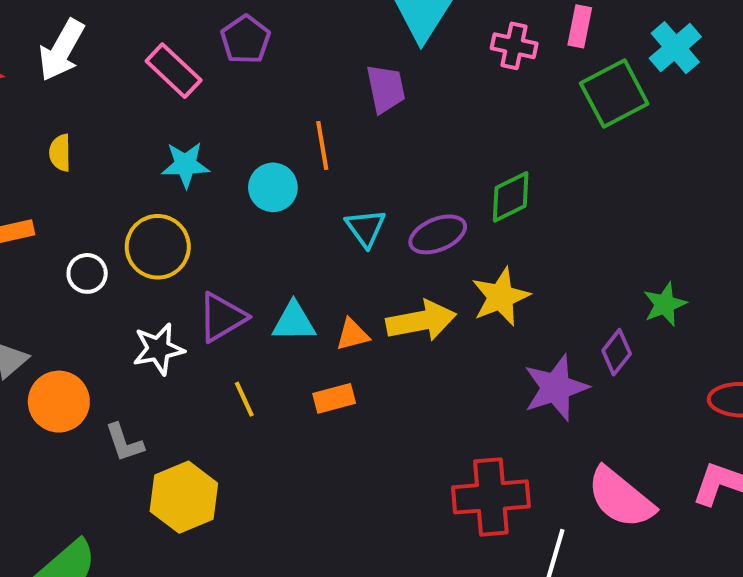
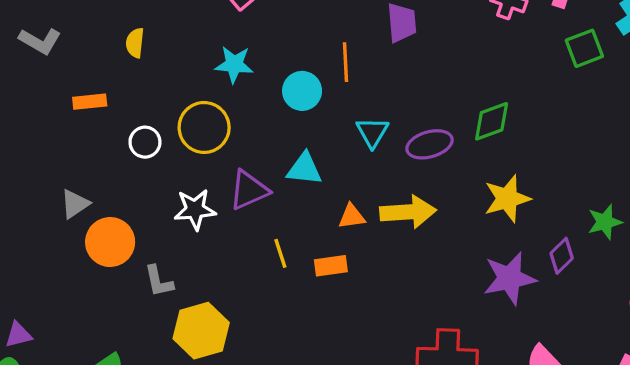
green square: (614, 94) -> (584, 48), size x0.7
yellow star: (501, 297) -> (507, 199), moved
cyan triangle: (294, 322) -> (304, 169), moved
yellow line: (244, 399) -> (280, 253), moved

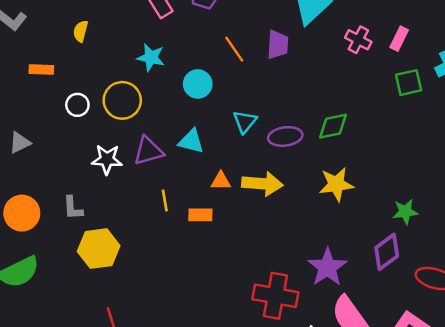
orange line: (346, 62) -> (234, 49), moved, turned -40
orange circle: (110, 242) -> (22, 213), moved
purple diamond: (562, 256) -> (387, 252), moved, size x1.4
purple star: (510, 278) -> (327, 267), moved, turned -30

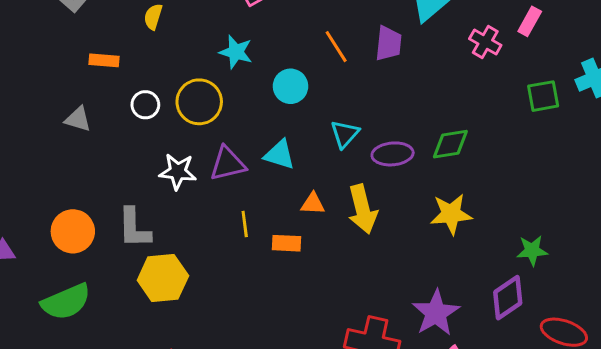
pink rectangle: (399, 39) -> (530, 21), moved
gray triangle: (20, 143) -> (78, 119), moved, turned 40
yellow arrow: (262, 184) -> (363, 209), turned 69
gray L-shape: (73, 208) -> (134, 228), size x1.4

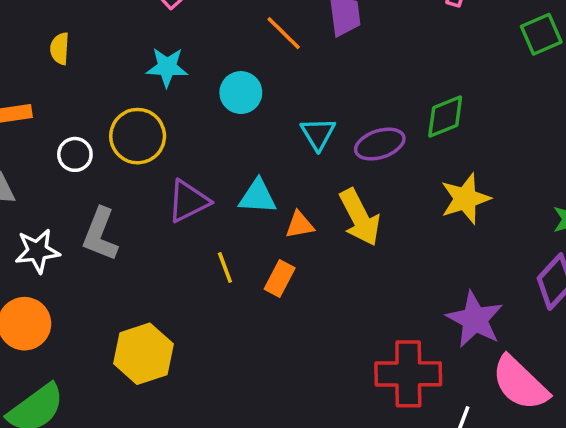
cyan triangle: (280, 155) -> (258, 196), moved
white star: (178, 172) -> (37, 251), moved
gray L-shape: (134, 228) -> (100, 234), moved, turned 36
orange rectangle: (287, 243) -> (280, 279), turned -52

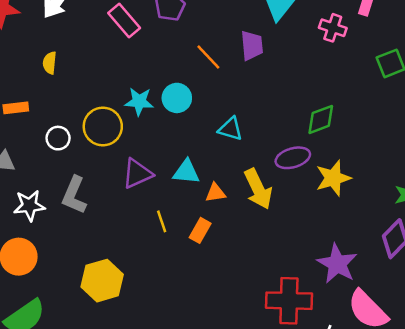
cyan star: (167, 67) -> (139, 102), moved
cyan triangle: (318, 134) -> (230, 129), turned -44
purple ellipse: (380, 144) -> (293, 158), moved

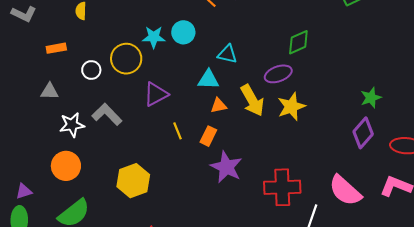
cyan triangle: (186, 172) -> (208, 80), moved
yellow star: (333, 178) -> (291, 107), moved
gray L-shape: (74, 195) -> (107, 114), turned 116
purple star: (337, 264) -> (226, 167), moved

